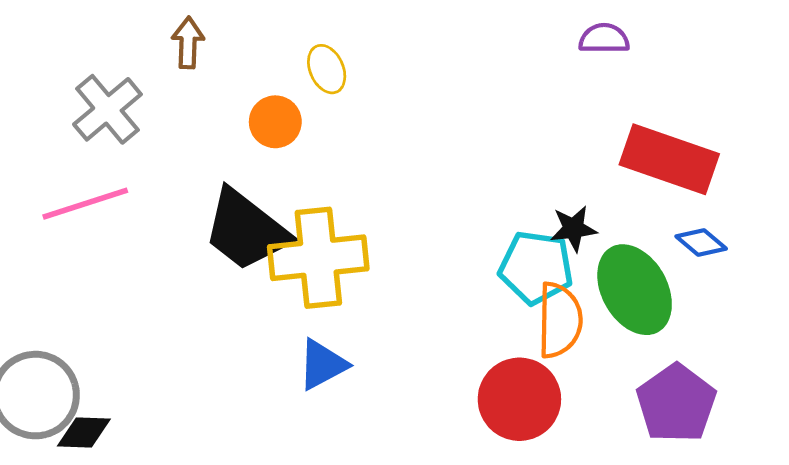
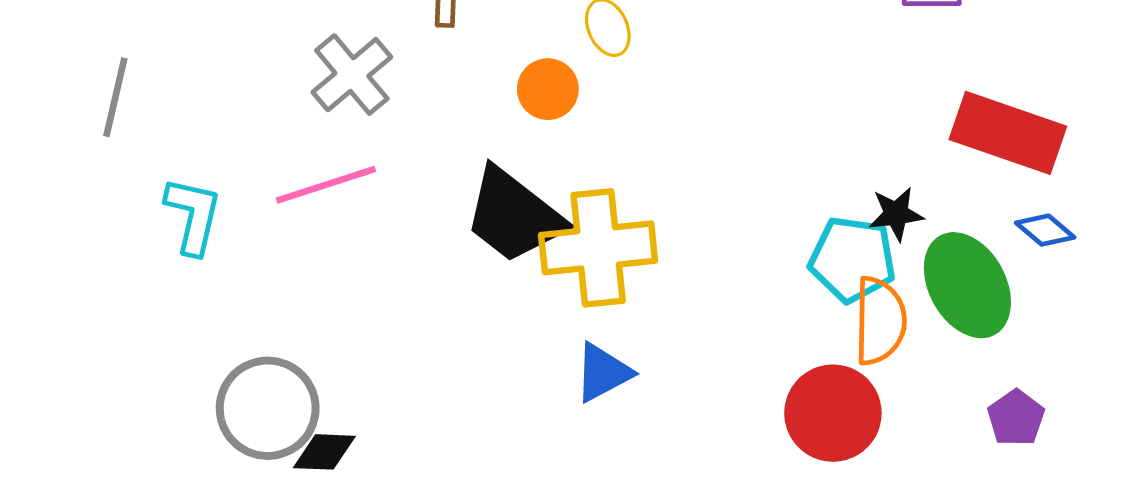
purple pentagon: (676, 403) -> (1016, 418), size x0.6

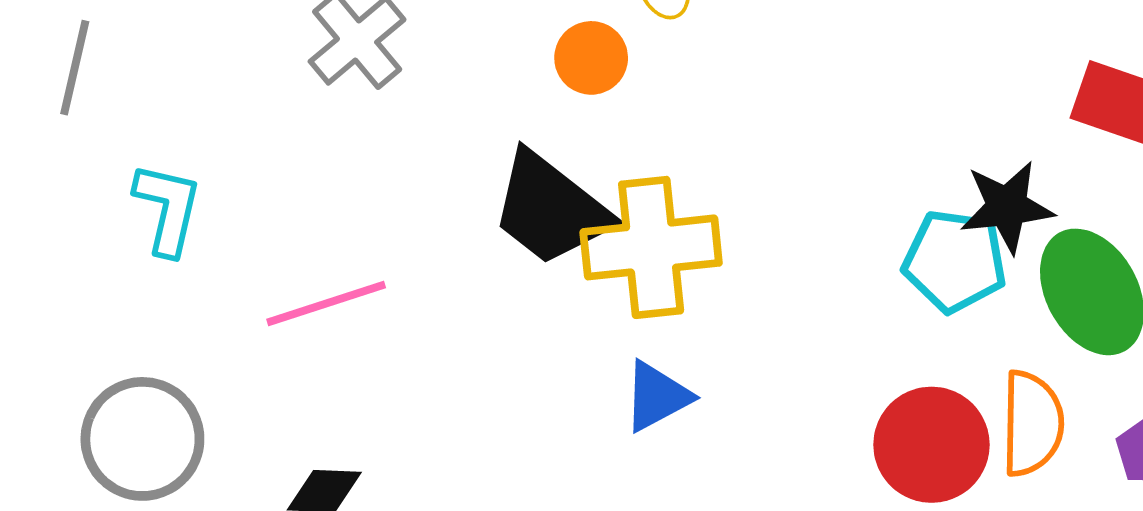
pink line: (326, 185) -> (326, 304), moved
black star: (896, 214) -> (1007, 207), size x1.4
orange semicircle: (880, 321) -> (1032, 423), moved
gray circle: (268, 408) -> (142, 439), moved

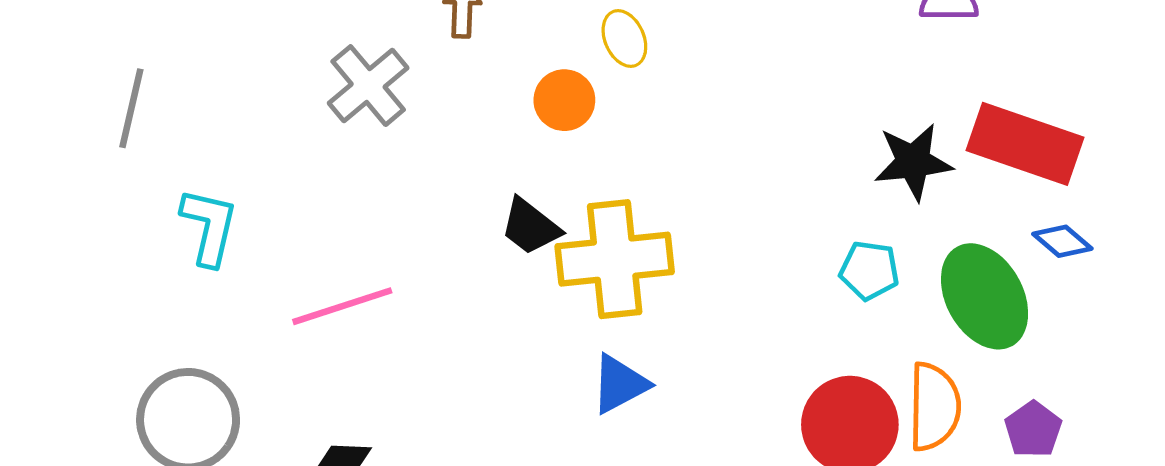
black star: (1007, 207) -> (913, 162), moved
black trapezoid: (550, 209) -> (530, 227), size x0.6
cyan pentagon: (955, 261) -> (869, 270), size x0.7

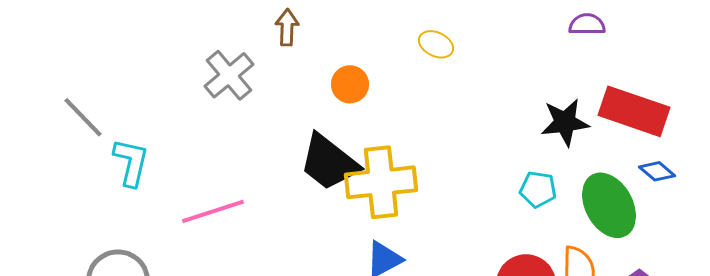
yellow ellipse: (624, 38) -> (436, 44), moved, turned -40
gray line: (131, 108) -> (83, 117), moved, turned -57
black trapezoid: (530, 227) -> (329, 162), size x1.6

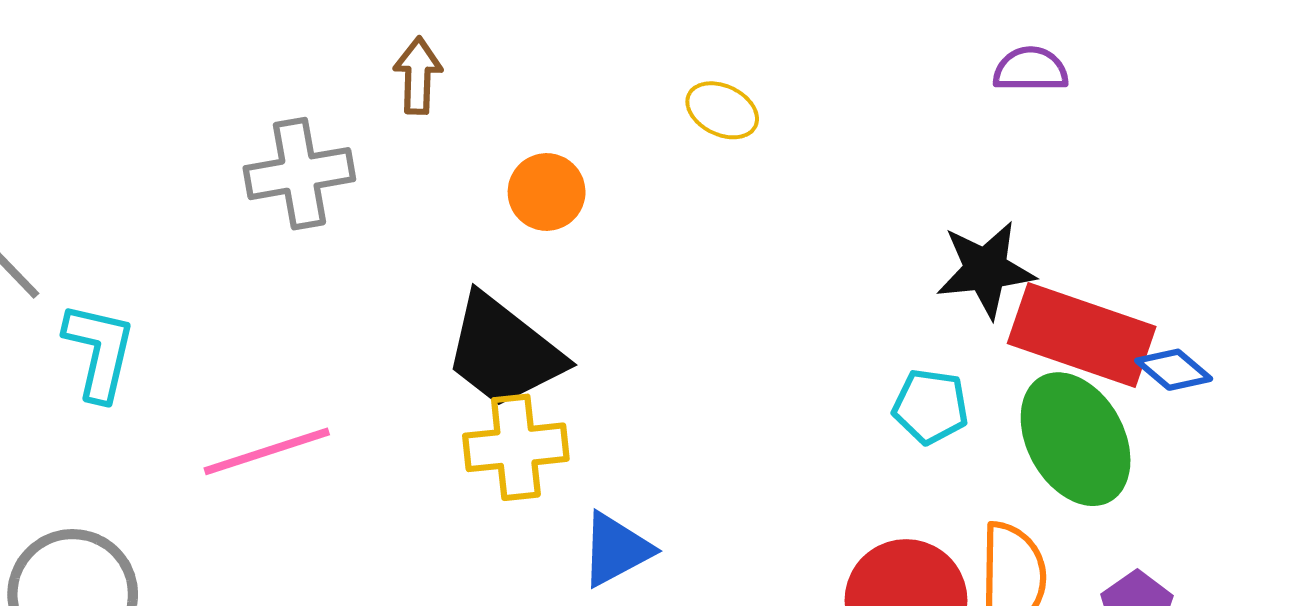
gray cross: (229, 75) -> (299, 174), turned 30
red rectangle: (634, 111) -> (1082, 335), moved
yellow cross: (381, 182) -> (516, 447), moved, size x0.7

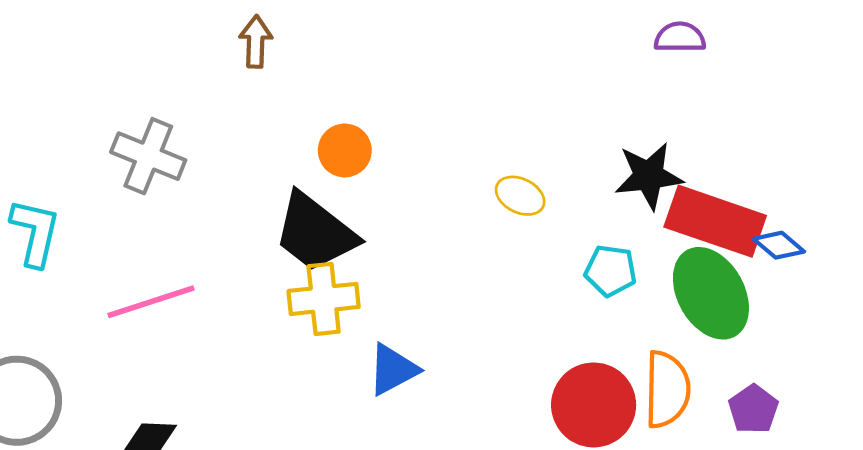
yellow ellipse: (722, 110) -> (520, 196), moved
gray cross: (299, 174) -> (148, 156), moved, turned 32
orange circle: (547, 192) -> (345, 150), moved

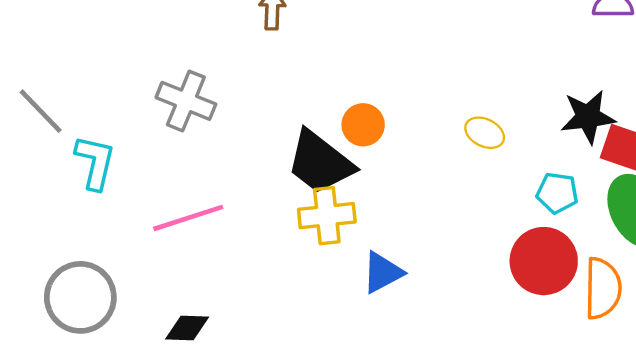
orange circle: (345, 150) -> (363, 125), moved
red circle: (594, 405) -> (544, 261), moved

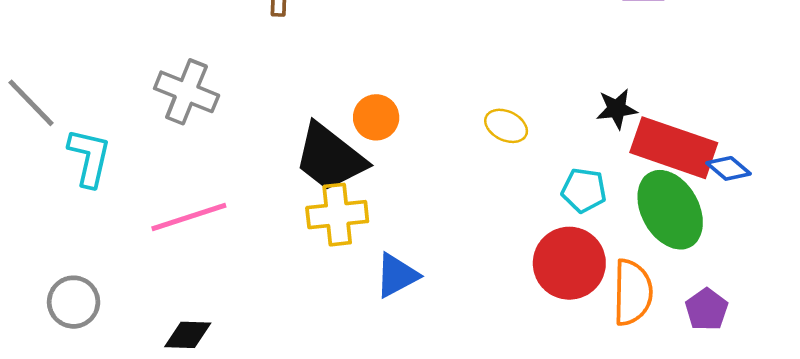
black star: (588, 117) -> (617, 109), size x0.7
gray circle: (80, 297) -> (74, 302), size x0.7

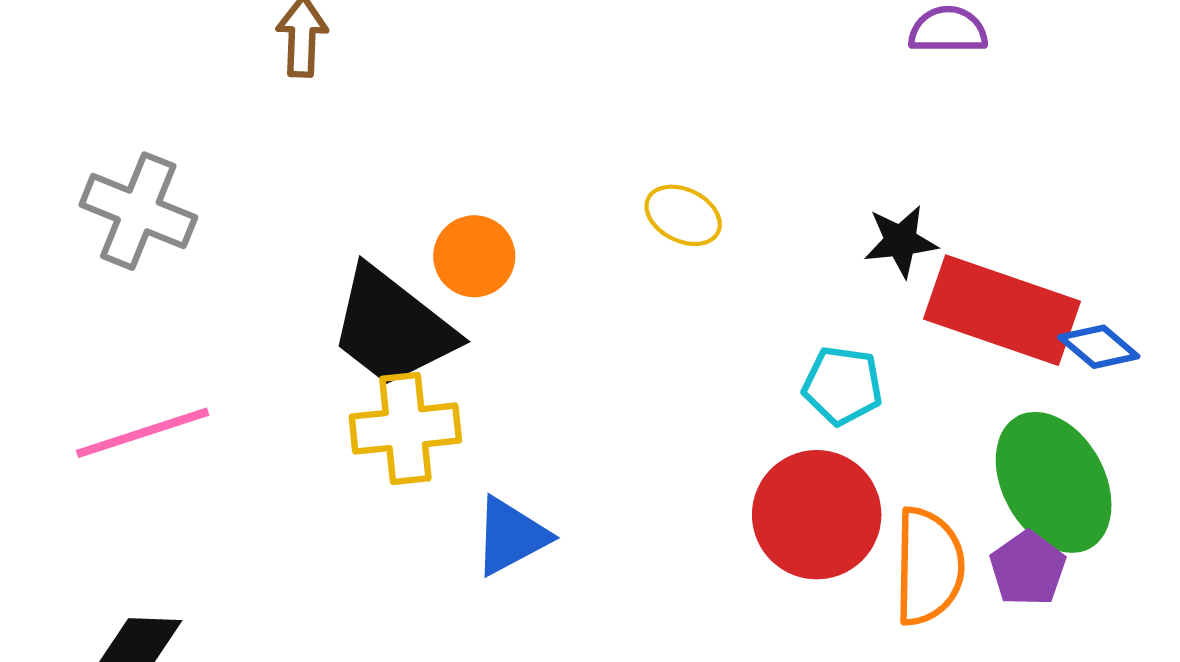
yellow ellipse: (506, 126) -> (683, 215), moved
green ellipse: (670, 210) -> (1054, 482), moved
purple pentagon: (707, 309) -> (1028, 569), moved

